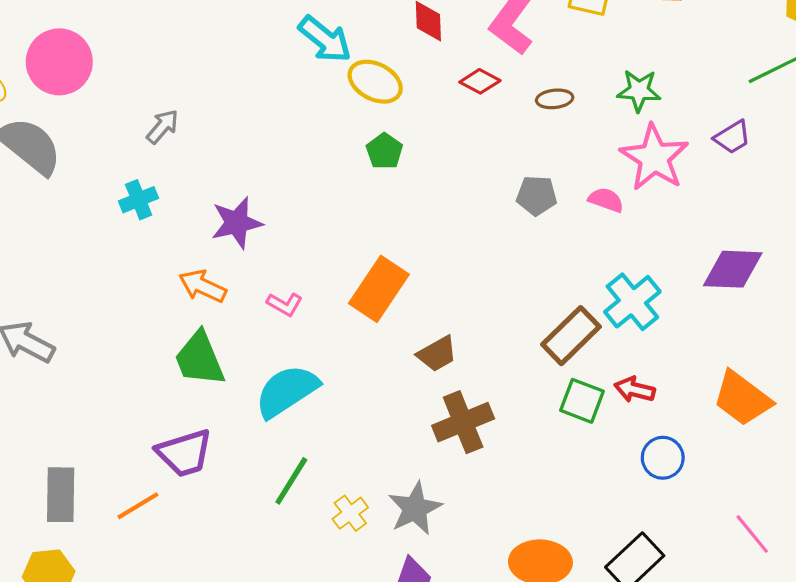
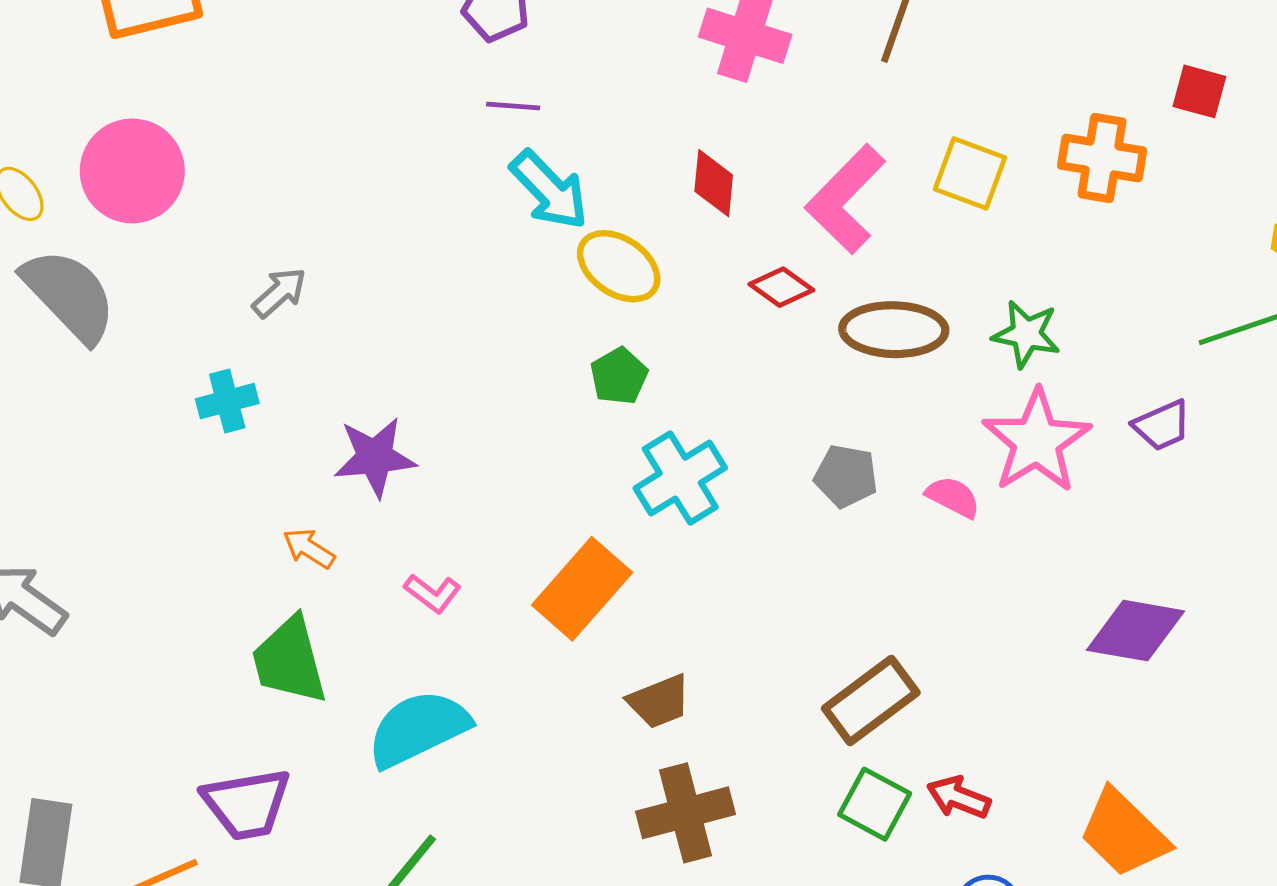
brown ellipse: (555, 99) -> (894, 330), size x1.8
orange arrow: (203, 286) -> (309, 548), size x0.7
cyan cross: (632, 302) -> (680, 478), moved

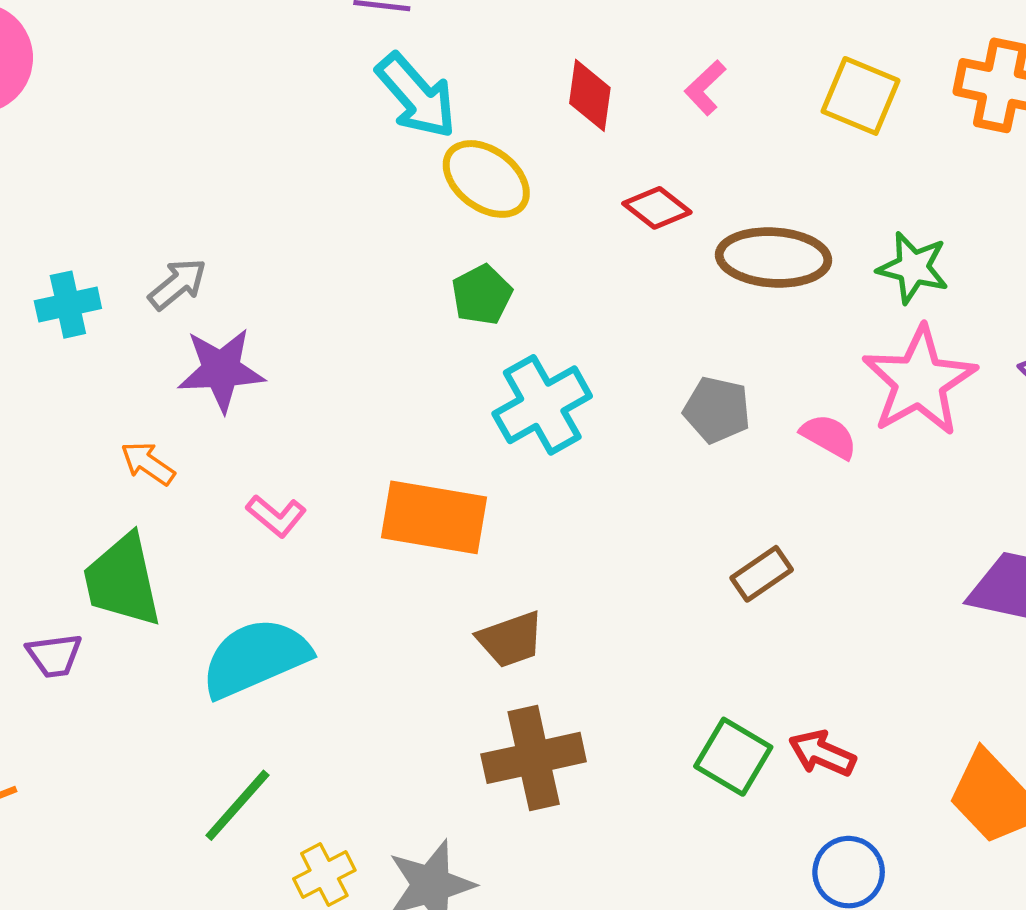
pink L-shape: (846, 199) -> (705, 88), moved, size x0.5
gray arrow: (279, 293) -> (178, 284), moved
orange rectangle: (582, 589) -> (434, 517), turned 56
brown rectangle: (871, 701) -> (762, 574), moved, size x0.6
purple trapezoid: (247, 804) -> (54, 655), moved, size x0.6

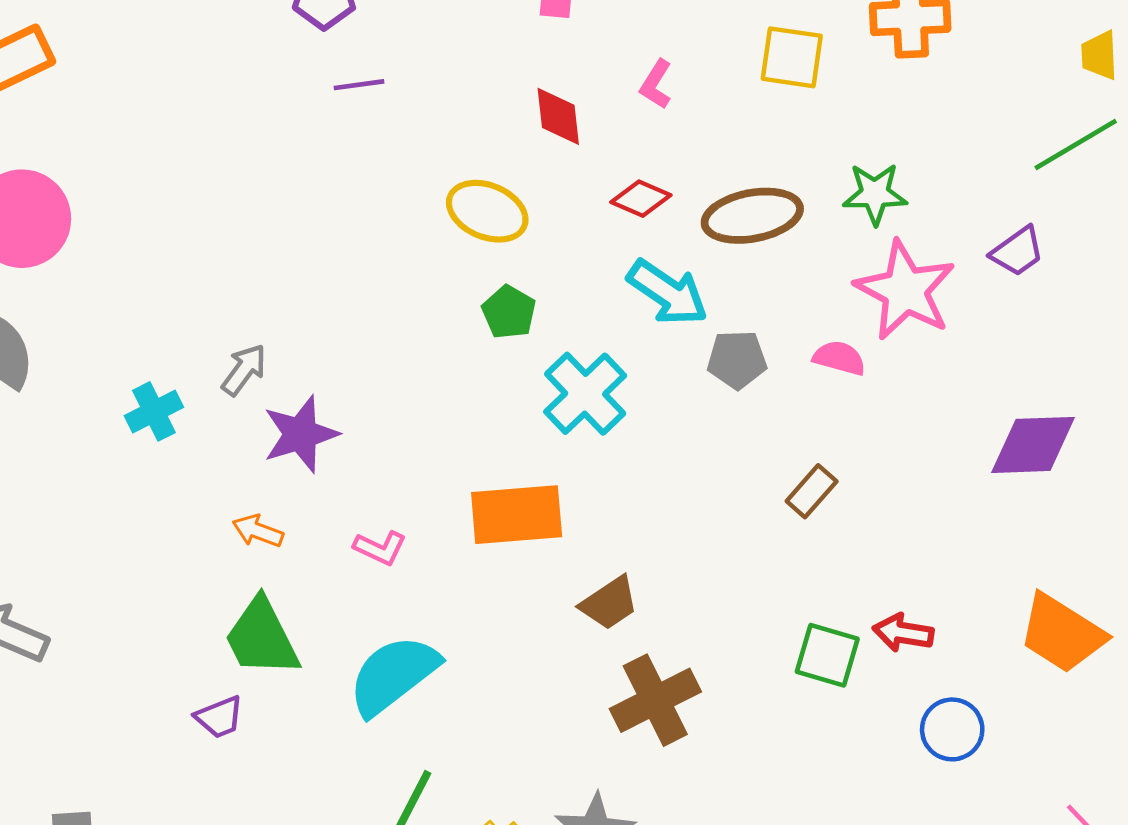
cyan arrow: (416, 96) -> (668, 292), moved

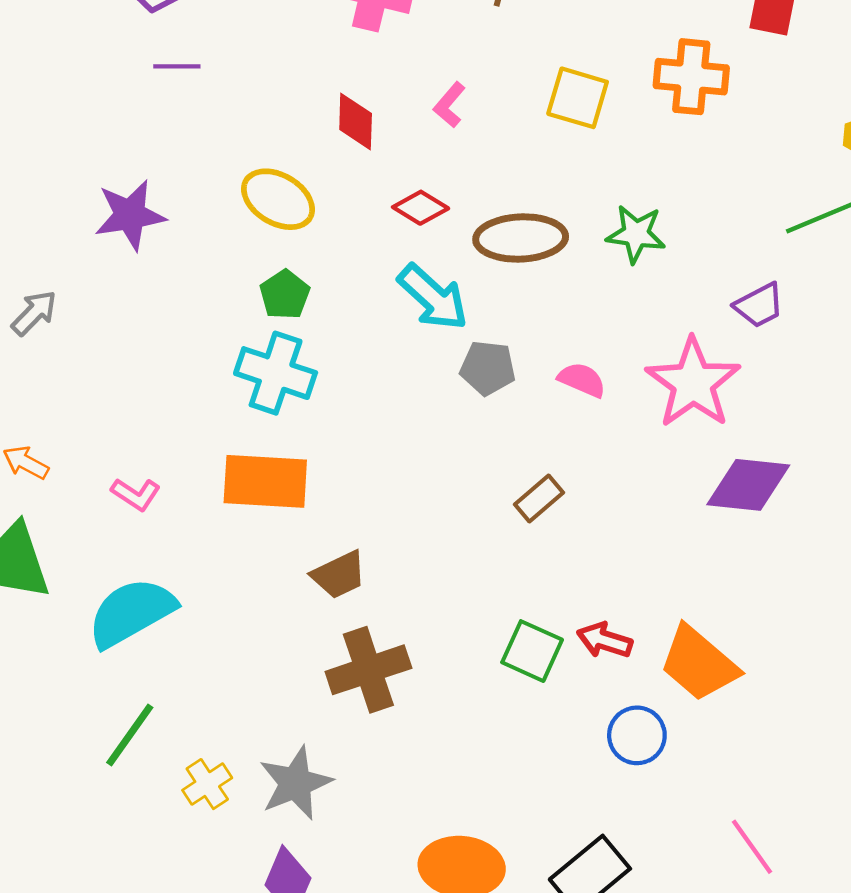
pink star: (905, 290) -> (693, 383), moved
cyan cross: (585, 394) -> (276, 373), moved, turned -36
purple star: (301, 434) -> (130, 215), moved
orange trapezoid: (1062, 633) -> (699, 664), moved

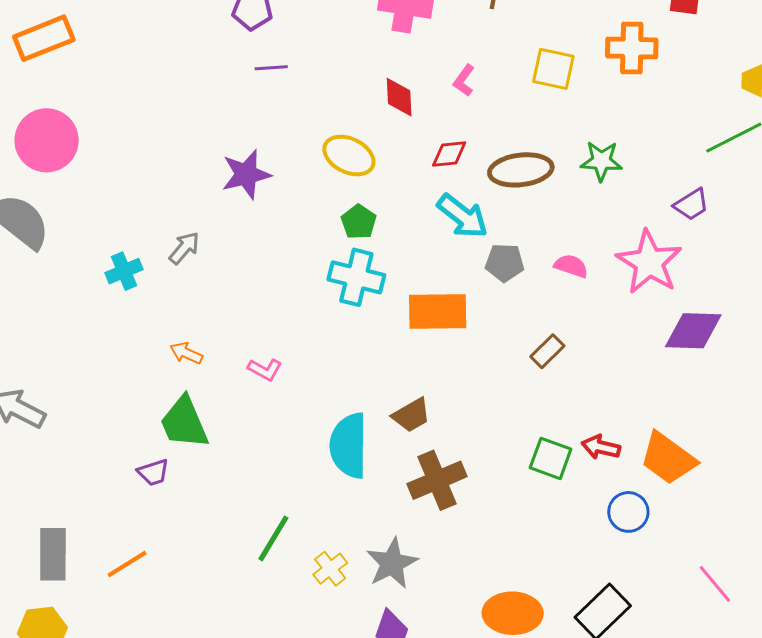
red diamond: (421, 208) -> (449, 154), turned -33
orange rectangle: (265, 481) -> (438, 312), moved
cyan semicircle: (131, 612) -> (349, 446), moved, turned -56

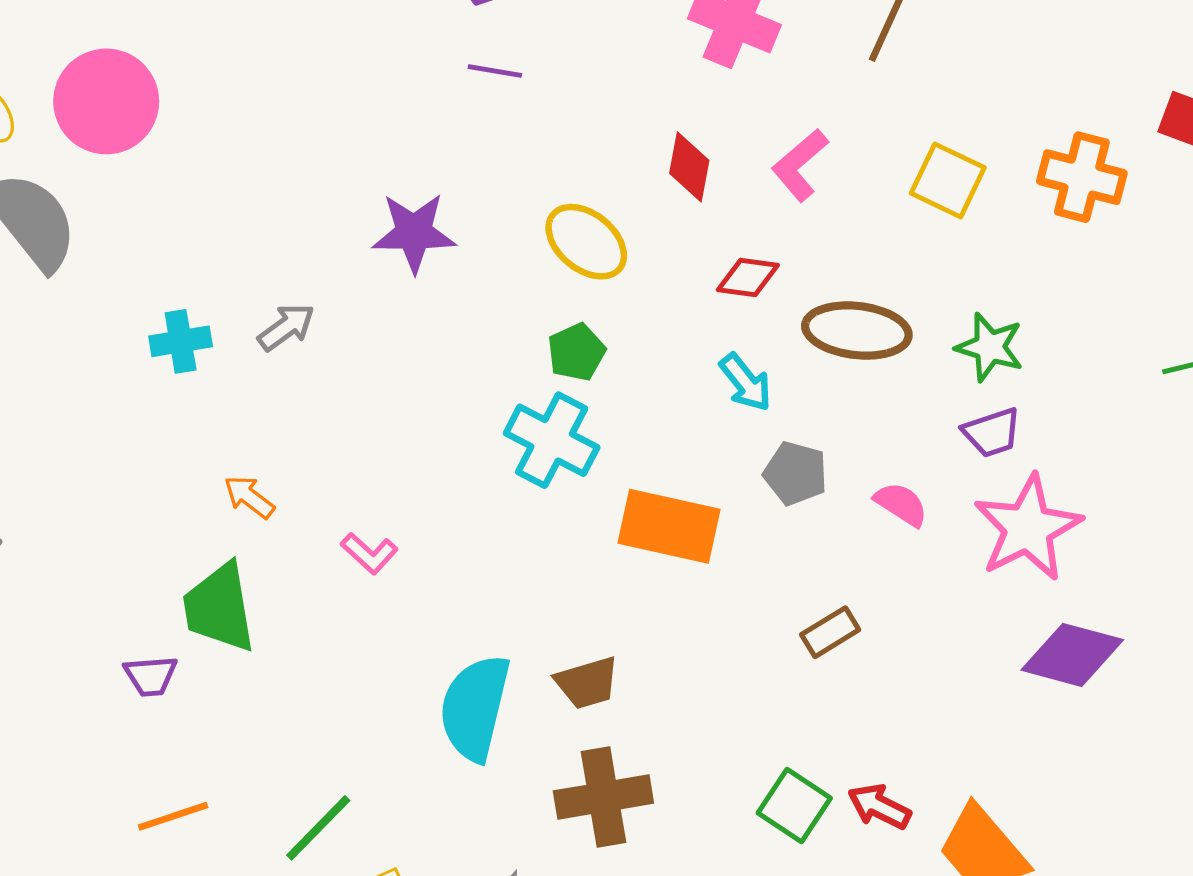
pink L-shape: (464, 80) -> (800, 165), size x1.4
purple trapezoid: (691, 204) -> (992, 433), moved
cyan arrow: (463, 216) -> (746, 382), size x0.7
orange line: (127, 564) -> (173, 816), moved

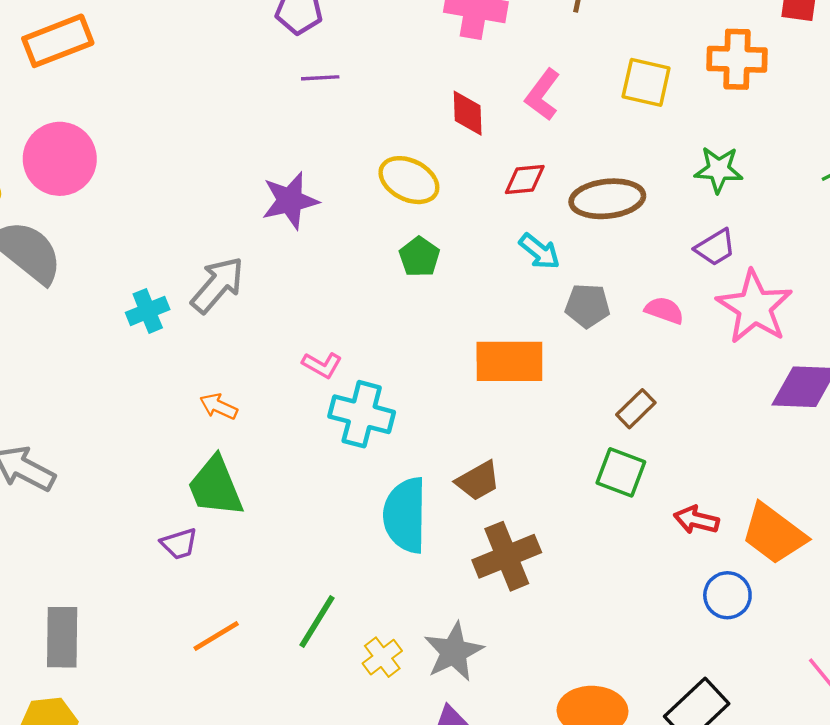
gray arrow: (286, 327) -> (218, 285), size x1.5
green star: (990, 347) -> (719, 170), moved
cyan cross: (552, 440) -> (362, 414), moved
pink L-shape: (369, 553) -> (322, 365), moved
green square: (794, 805) -> (621, 472), moved

